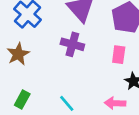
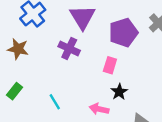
brown star: (18, 54) -> (18, 49), turned 30

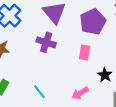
black star: (119, 92) -> (105, 75), moved
pink arrow: (99, 109) -> (80, 93), turned -35

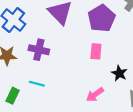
purple cross: (46, 42) -> (39, 50), moved
cyan line: (40, 92) -> (37, 84), moved, turned -32

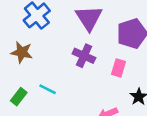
purple cross: (39, 50) -> (84, 56), moved

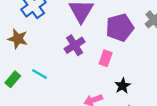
purple cross: (84, 56) -> (75, 45), turned 30

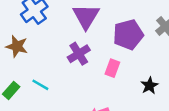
black star: (123, 86) -> (150, 86), moved

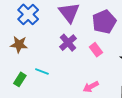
pink rectangle: (112, 68) -> (96, 50), turned -48

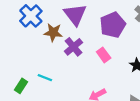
brown star: (19, 44) -> (53, 32), moved

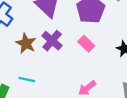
brown star: (53, 32) -> (26, 43), moved, turned 30

